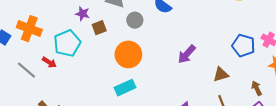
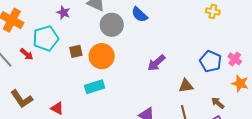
gray circle: (135, 20) -> (112, 25), size x1.5
brown square: (99, 28) -> (76, 51), moved
brown arrow: (257, 88) -> (218, 103), turned -32

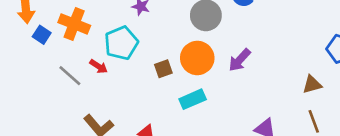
brown square: (76, 51) -> (163, 69), moved
purple arrow: (156, 63) -> (240, 60), moved

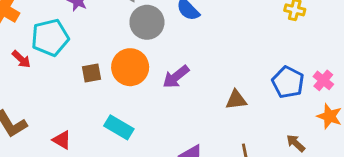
brown triangle: (312, 84) -> (236, 100), moved
cyan rectangle: (193, 99) -> (119, 127), moved, turned 45

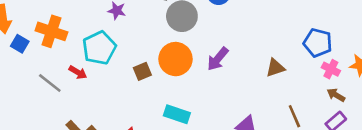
pink cross: (323, 80) -> (331, 69), moved

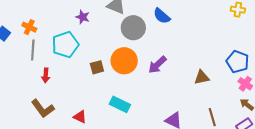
orange cross: (51, 31) -> (29, 27), size x0.6
red arrow: (78, 72) -> (46, 75), moved, turned 56
gray line: (50, 83) -> (33, 50), moved, turned 48

